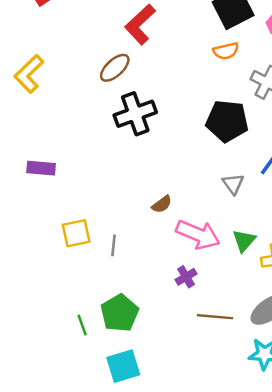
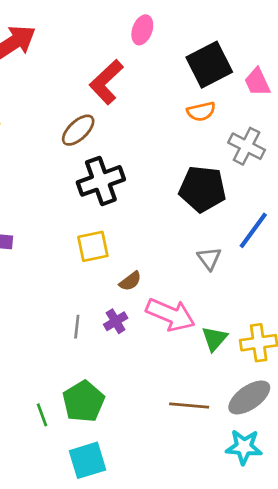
yellow square: (76, 233) -> (93, 246), moved
green triangle: (244, 241) -> (215, 339), moved
purple cross: (186, 277) -> (116, 321), moved

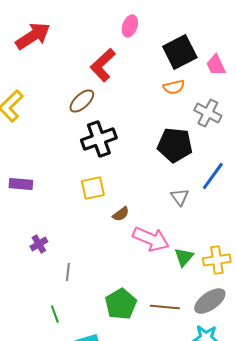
purple cross: (116, 321) -> (39, 244), moved
gray line: (77, 327) -> (68, 272), moved
green pentagon: (84, 401) -> (121, 304), moved

